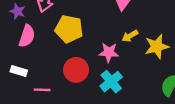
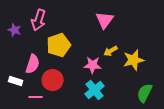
yellow pentagon: (69, 29) -> (59, 45), turned -30
pink semicircle: (27, 36) -> (33, 64), moved
red circle: (76, 70) -> (53, 80), moved

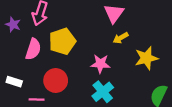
yellow arrow: (111, 51) -> (121, 38), moved
pink semicircle: (33, 64) -> (33, 49), moved

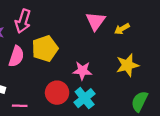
yellow arrow: (121, 38) -> (122, 29), moved
red circle: (56, 81) -> (57, 93), moved

